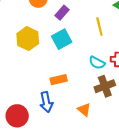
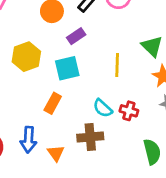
orange rectangle: (59, 80) -> (53, 103), moved, turned -63
brown cross: (105, 86) -> (90, 137), moved
orange triangle: (84, 110) -> (56, 153), moved

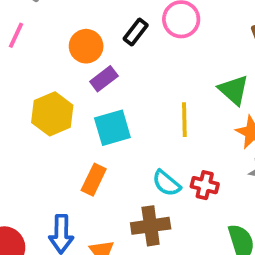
purple rectangle: (76, 36) -> (104, 79), moved

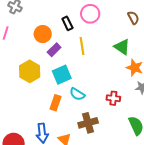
black rectangle: (136, 32) -> (67, 23), turned -56
yellow line: (184, 120) -> (82, 46), moved
cyan semicircle: (166, 183) -> (77, 94), moved

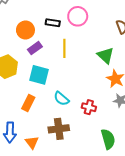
black rectangle: (67, 23) -> (53, 23), turned -64
cyan square: (62, 75) -> (39, 75), turned 30
cyan semicircle: (77, 94) -> (61, 99), moved

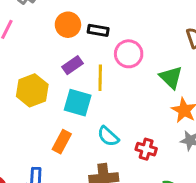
pink circle: (78, 16) -> (129, 54), moved
orange circle: (25, 30) -> (68, 25), moved
yellow line: (64, 48) -> (100, 78), moved

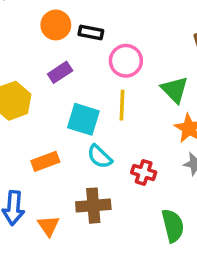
yellow line: (100, 78) -> (122, 105), moved
cyan square: (78, 103) -> (83, 119), moved
orange rectangle: (62, 142) -> (45, 161), turned 40

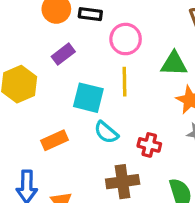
green triangle: (175, 90) -> (174, 64), turned -40
brown cross: (93, 206) -> (123, 182), moved

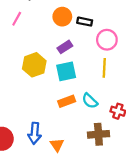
cyan square: (88, 98) -> (66, 71), moved, turned -30
orange rectangle: (54, 140) -> (67, 101), moved

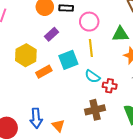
cyan square: (66, 71) -> (68, 60), moved
orange rectangle: (67, 101) -> (44, 72), moved
cyan semicircle: (90, 101) -> (92, 76), moved

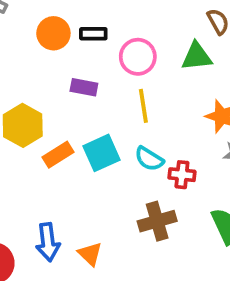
purple rectangle: (52, 34) -> (84, 87), moved, turned 56
green triangle: (120, 34) -> (197, 57), moved
cyan square: (68, 60) -> (101, 153), moved

